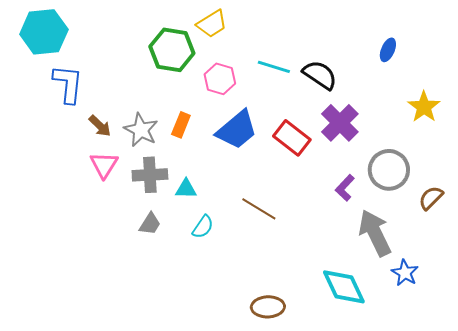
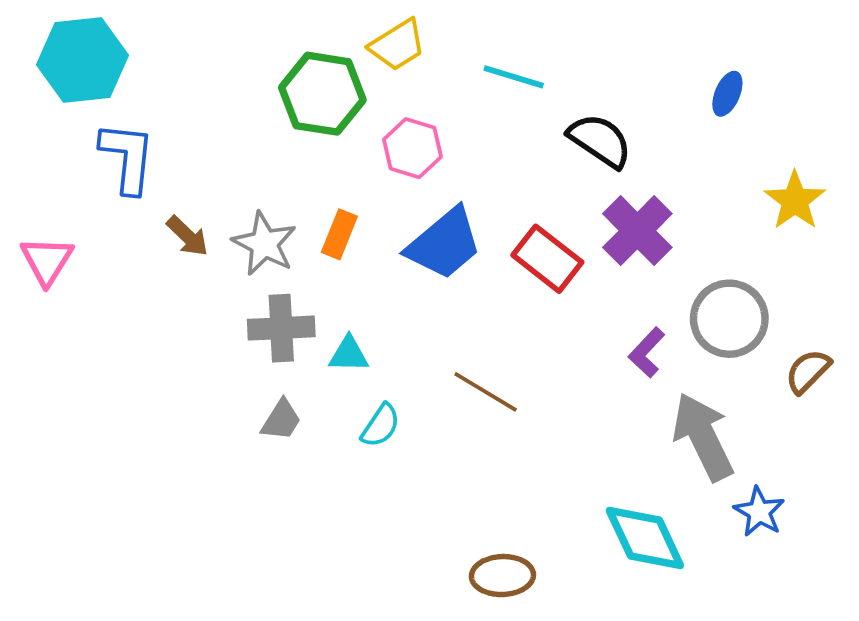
cyan line: (274, 67) -> (514, 77), moved
pink triangle: (104, 165) -> (47, 261), moved

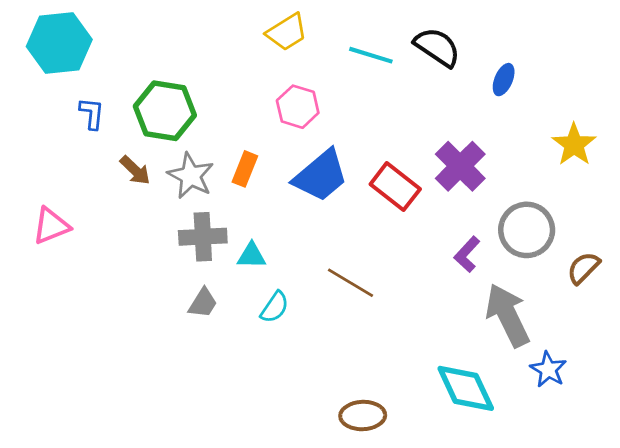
green hexagon: (322, 94) -> (165, 111), moved
blue ellipse: (727, 94) -> (504, 80), moved
black semicircle: (600, 141) -> (437, 47), moved
blue L-shape: (127, 157) -> (92, 113), size x0.6
pink triangle: (47, 261) -> (51, 226), moved, turned 36

